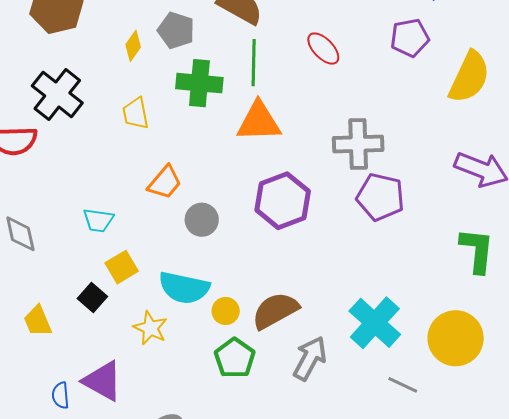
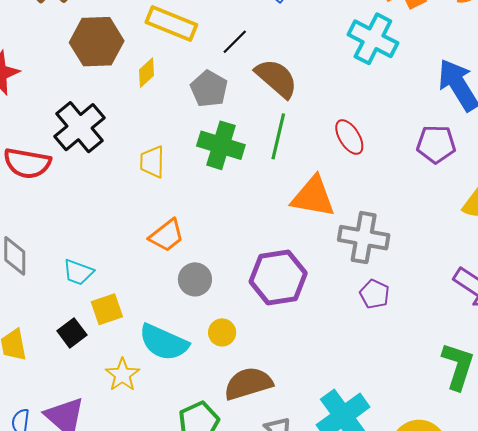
yellow diamond: (133, 46) -> (147, 73), moved
orange triangle: (259, 122) -> (313, 197), moved
purple pentagon: (380, 197) -> (375, 294), size x0.6
cyan trapezoid: (98, 220) -> (78, 272), moved
yellow circle: (226, 311) -> (222, 332), moved

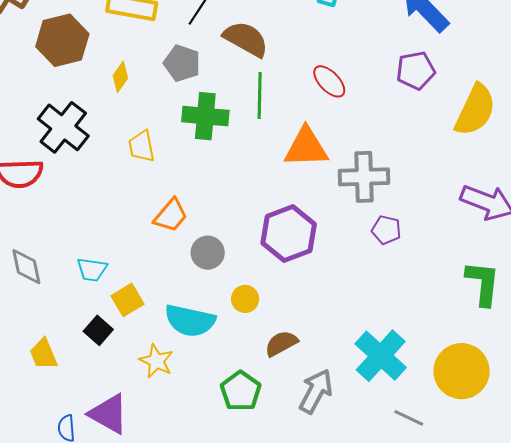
yellow diamond: (147, 73) -> (120, 77), moved
brown semicircle: (248, 383) -> (281, 343), size x0.7

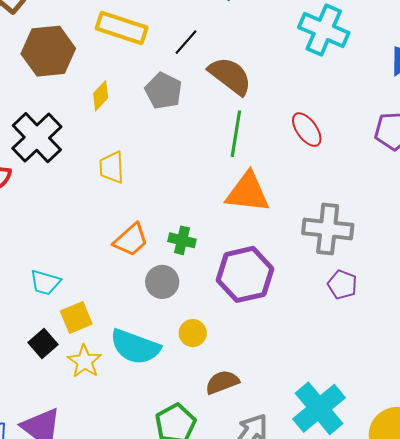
green cross: (205, 116) -> (182, 240), moved, size x0.6
orange triangle: (306, 147) -> (248, 192), moved
yellow star: (156, 361) -> (85, 361), moved

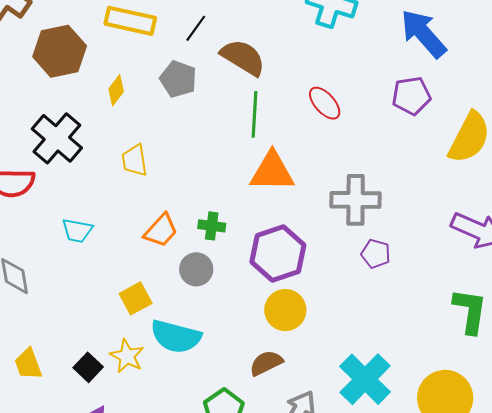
cyan trapezoid: (45, 282) -> (77, 231), moved
yellow square: (76, 318) -> (136, 298), moved
yellow circle: (193, 333) -> (285, 310), moved, size x1.5
black square: (43, 344) -> (88, 367), moved

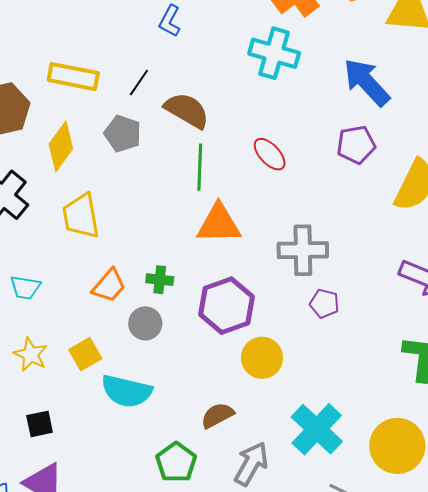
yellow diamond: (116, 90) -> (61, 146), size x1.6
yellow trapezoid: (134, 160) -> (81, 216), size x1.4
yellow circle: (285, 310) -> (262, 358), moved
yellow star: (127, 356) -> (31, 355), moved
black square: (88, 367) -> (40, 424), turned 36

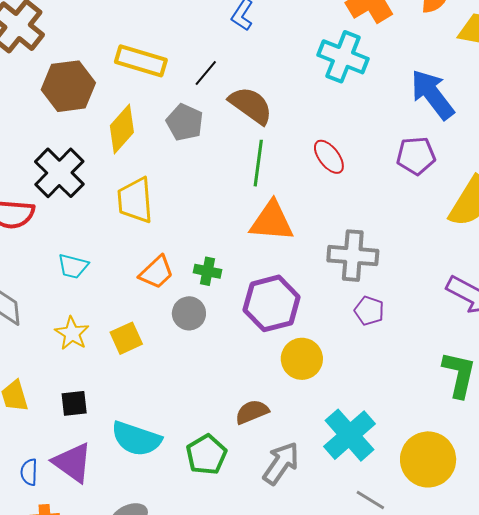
cyan semicircle: (127, 391) -> (136, 439), moved

